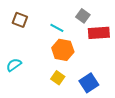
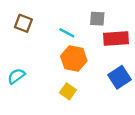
gray square: (83, 16) -> (97, 19), turned -32
blue square: (89, 83) -> (120, 77), moved

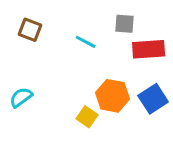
orange hexagon: (74, 59) -> (113, 96), moved

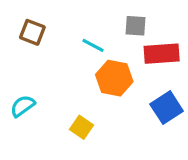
orange hexagon: (113, 96) -> (114, 78), moved
yellow square: (87, 117) -> (81, 127), moved

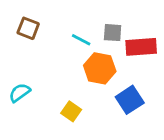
gray square: (136, 26) -> (113, 33), moved
blue square: (167, 108) -> (130, 100), moved

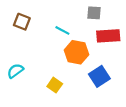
gray square: (113, 33) -> (94, 13), moved

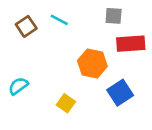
brown square: (22, 22) -> (26, 26), turned 35
cyan line: (62, 30) -> (59, 20), moved

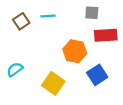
cyan line: (59, 20) -> (48, 16), turned -32
yellow square: (66, 103) -> (53, 83), size x1.5

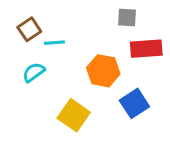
cyan line: (48, 16) -> (54, 43), moved
cyan semicircle: (15, 69) -> (34, 72), moved

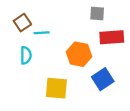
cyan semicircle: (34, 72) -> (26, 55), turned 126
yellow square: (74, 115) -> (56, 88), turned -30

